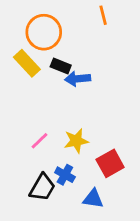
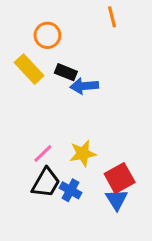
orange circle: (44, 32) -> (47, 35), size x0.7
black trapezoid: (42, 187) -> (46, 183), moved
blue triangle: (93, 199) -> (117, 200), moved, turned 50

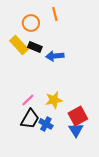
orange line: (112, 17) -> (55, 14), moved
black rectangle: (66, 72) -> (35, 47), moved

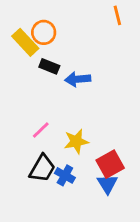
orange line: (55, 14) -> (117, 15), moved
yellow rectangle: (19, 45) -> (25, 42), moved
pink line: (28, 100) -> (41, 130), moved

